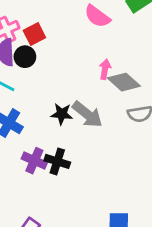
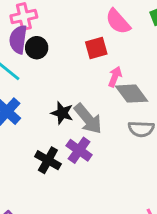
red square: (34, 34) -> (96, 48), moved
purple cross: (34, 161) -> (79, 150), moved

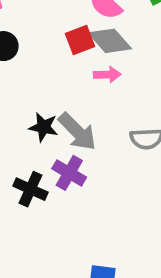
pink arrow: (115, 77) -> (107, 75), turned 72
gray diamond: (132, 94) -> (110, 41), moved

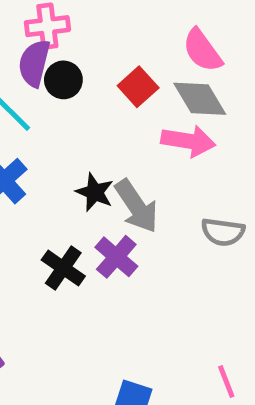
red square: (80, 40) -> (138, 87), moved, turned -32
pink arrow: (107, 75) -> (188, 141), size x1.5

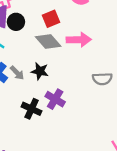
red square: (138, 87) -> (51, 19), turned 30
gray diamond: (200, 99) -> (48, 42), moved
gray arrow: (136, 206) -> (17, 73), moved, size x0.6

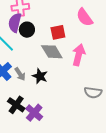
pink arrow: (79, 40) -> (79, 55), turned -85
purple cross: (55, 99) -> (34, 113), moved
black cross: (32, 109) -> (16, 105), moved

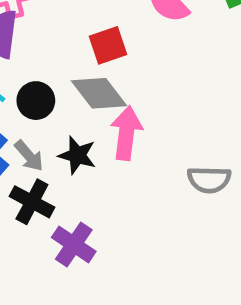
black circle: (27, 30) -> (36, 101), moved
pink arrow: (79, 55) -> (126, 133), moved
black cross: (16, 105) -> (32, 202), moved

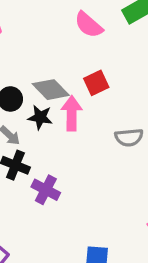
red square: (108, 45) -> (96, 83), moved
black star: (77, 155) -> (40, 117), moved

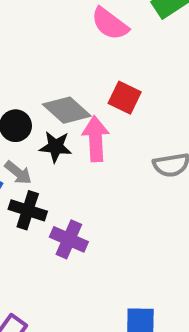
red square: (96, 83) -> (125, 98), turned -35

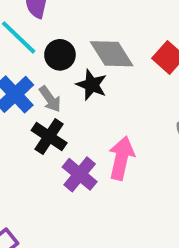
pink arrow: (96, 139) -> (121, 158), moved

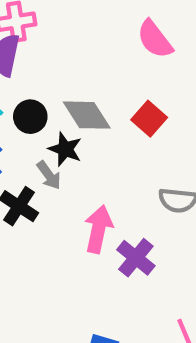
gray arrow: (50, 99) -> (49, 175), moved
purple cross: (80, 174) -> (136, 258), moved

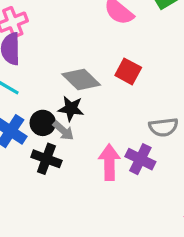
black circle: (30, 117) -> (43, 123), moved
purple cross: (136, 258) -> (140, 159), moved

